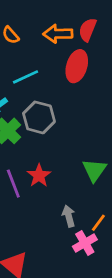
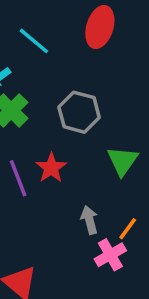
cyan line: (25, 77) -> (34, 41), turned 65
gray hexagon: (39, 117) -> (79, 112), moved

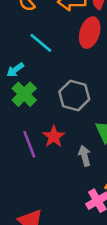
gray arrow: (89, 220) -> (85, 156), moved

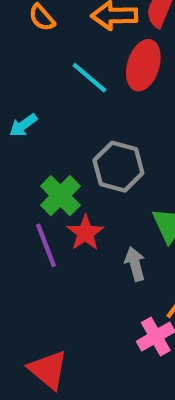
cyan line: (41, 43) -> (89, 78), moved
green cross: (24, 94) -> (60, 196), moved

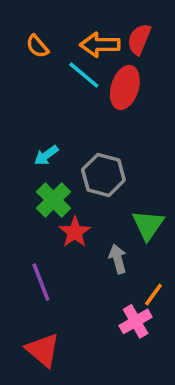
cyan line: (89, 78) -> (84, 75), moved
cyan arrow: (23, 125) -> (46, 155), moved
purple line: (46, 245) -> (41, 282), moved

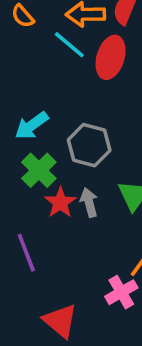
cyan arrow: (46, 155) -> (32, 125), size x1.4
gray arrow: (118, 259) -> (89, 203), moved
red triangle: (43, 350) -> (60, 321), moved

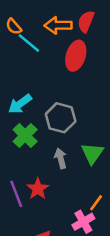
cyan line: (69, 45) -> (29, 43), moved
red star: (60, 203) -> (38, 189), moved

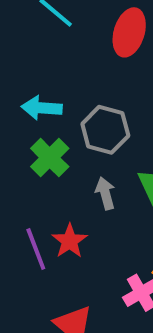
cyan arrow: (20, 104) -> (42, 108), turned 40

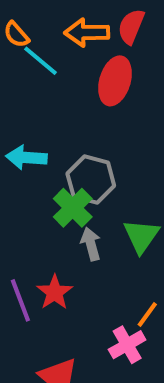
green cross: (50, 158) -> (73, 208), moved

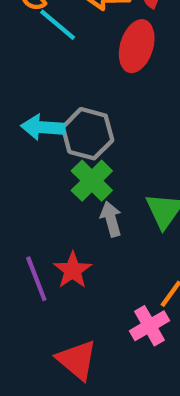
gray hexagon: (91, 180) -> (88, 134), moved

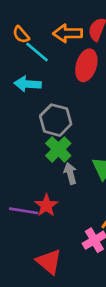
cyan arrow: (43, 127) -> (28, 84), moved
purple line: (36, 279) -> (24, 211), turned -60

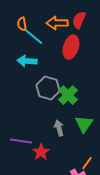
orange semicircle: (21, 35) -> (22, 24), turned 32
green cross: (58, 149) -> (68, 95), moved
purple line: (24, 211) -> (21, 141), moved

